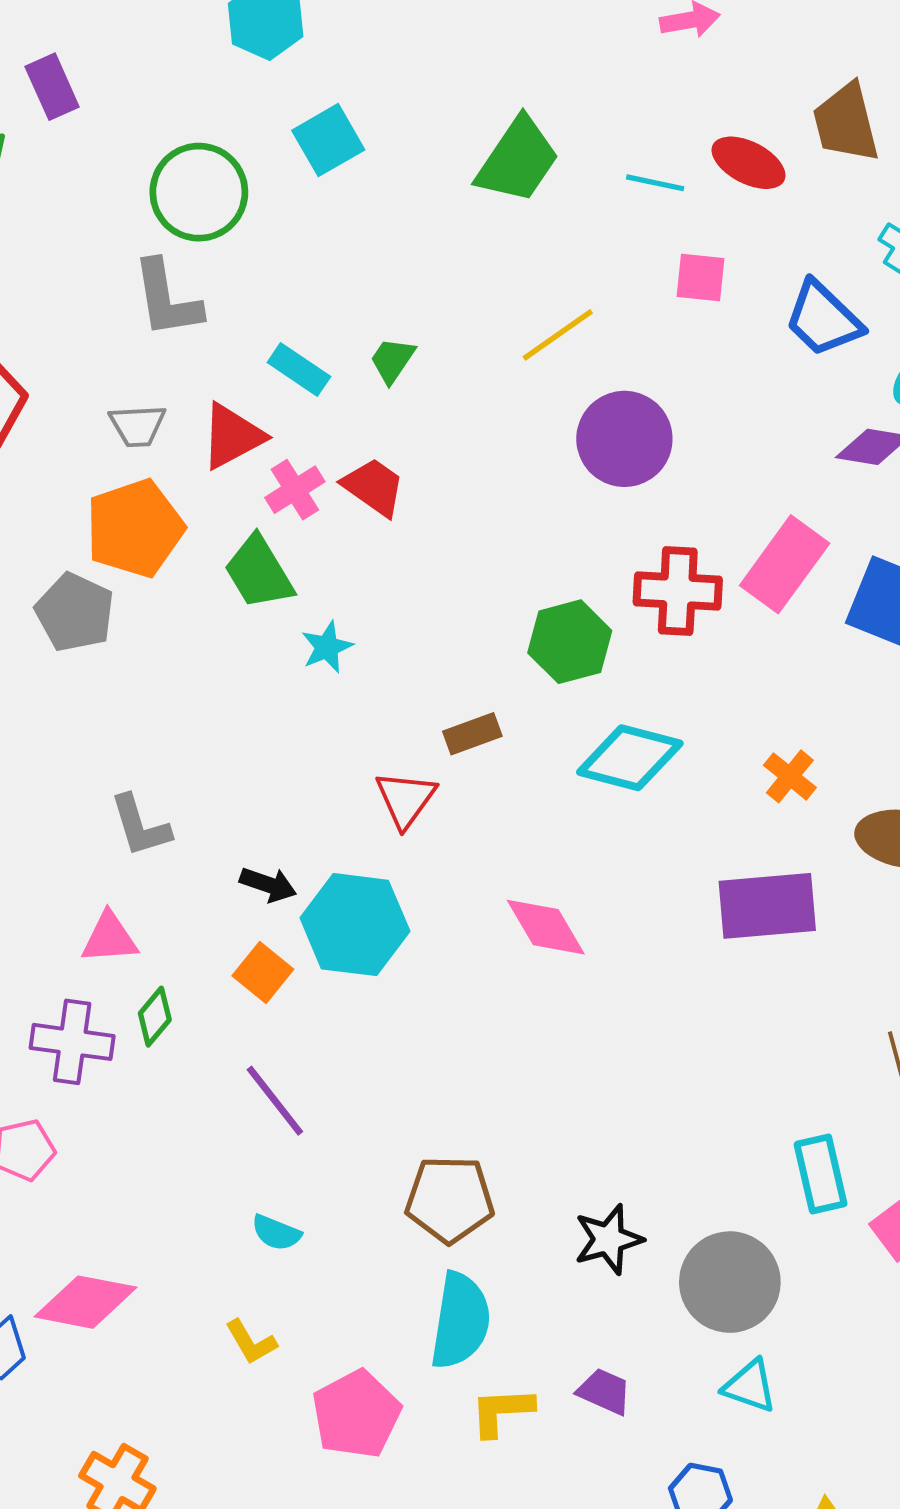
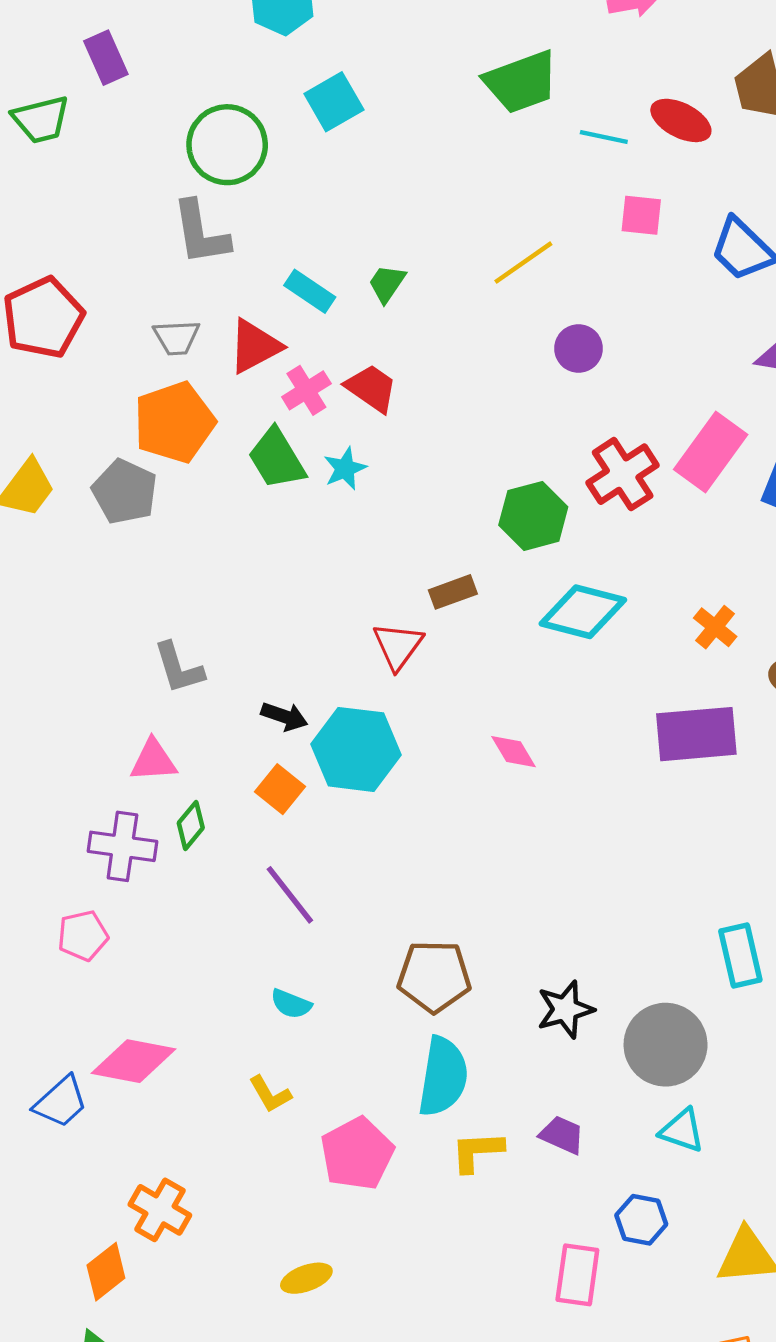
green trapezoid: (518, 160) -> (521, 82), moved, turned 36
purple circle: (624, 439) -> (578, 348), size x0.6
red cross: (678, 591) -> (623, 474), turned -36
cyan star: (327, 647) -> (345, 469), moved
pink diamond: (546, 927) -> (514, 752), size x0.7

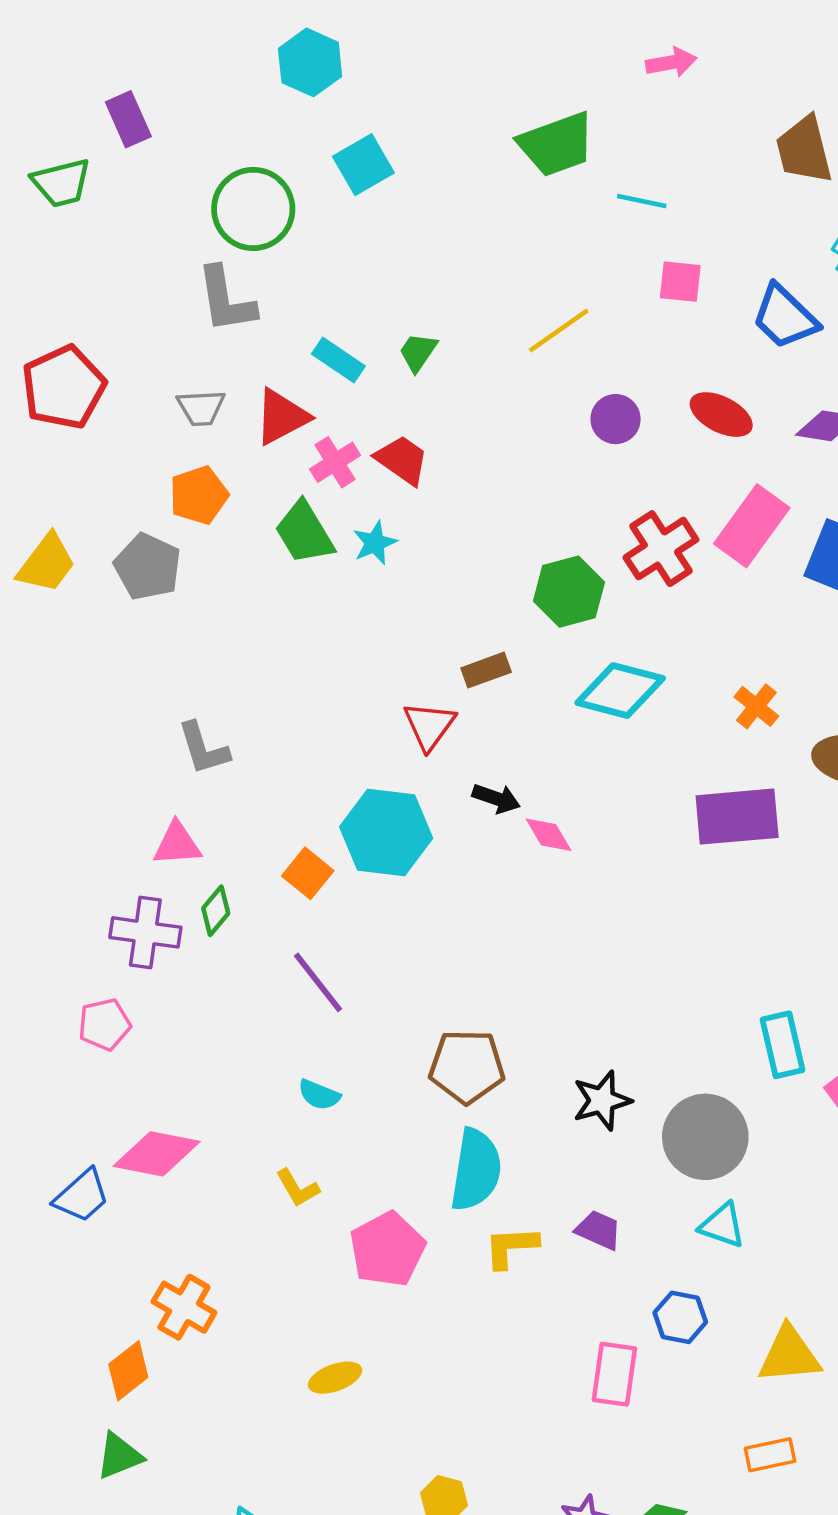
red ellipse: (681, 120) -> (721, 415), moved
orange pentagon: (174, 422) -> (199, 495), size x0.7
black arrow: (284, 716) -> (496, 798), moved

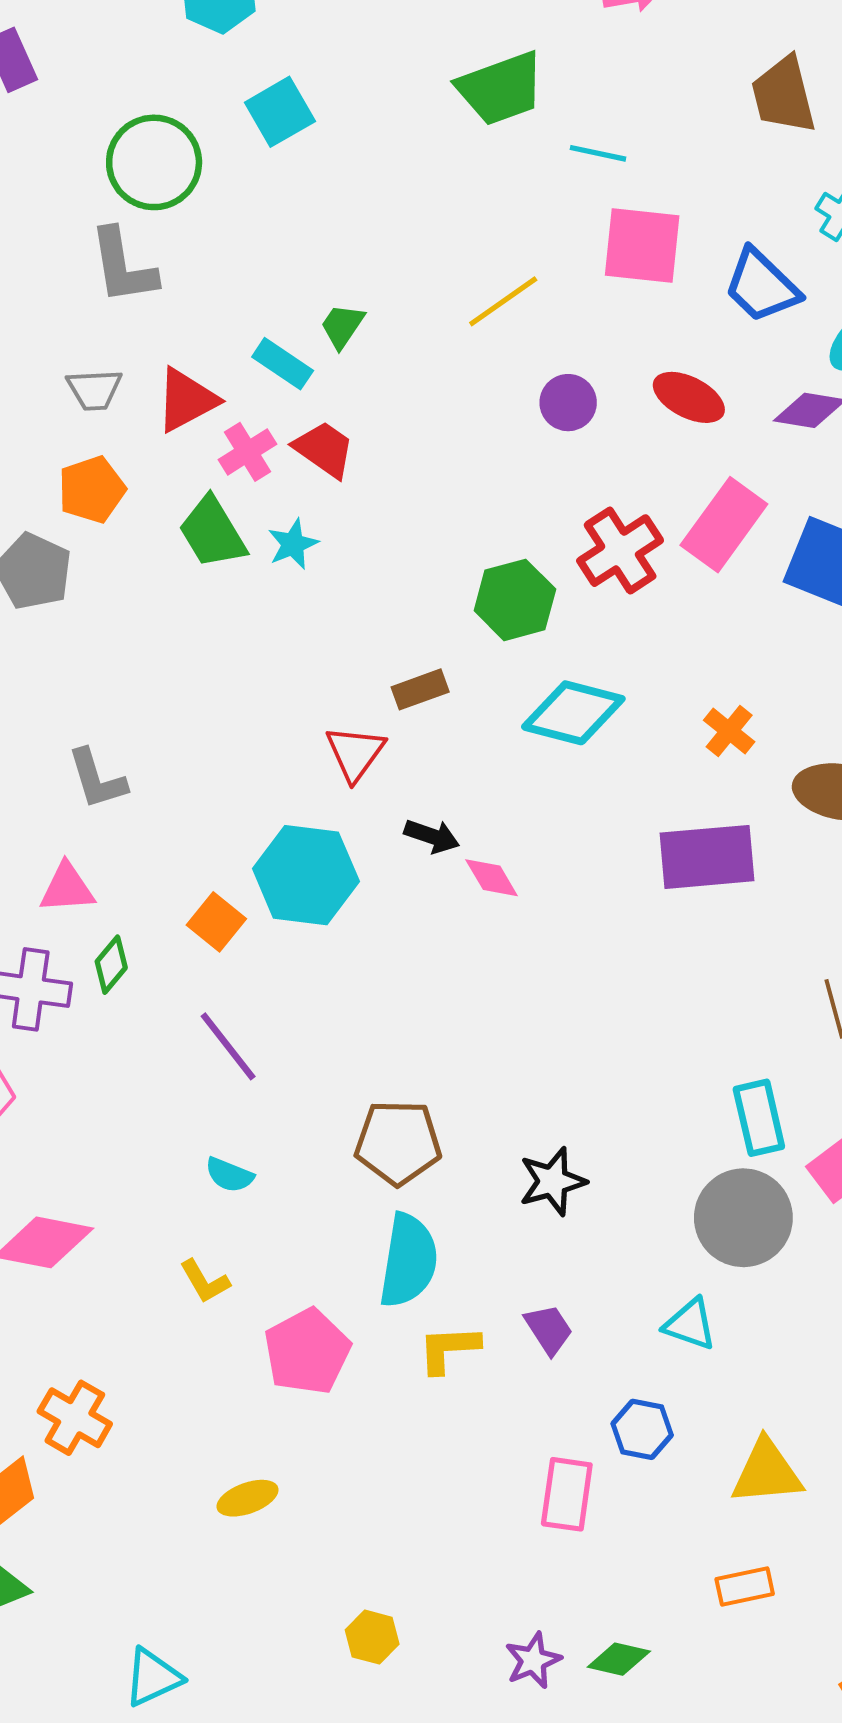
pink square: (680, 282) -> (642, 246), size x1.6
cyan rectangle: (338, 360) -> (283, 364), moved
gray circle: (705, 1137) -> (743, 1218), moved
purple trapezoid: (599, 1230) -> (549, 1329), turned 33

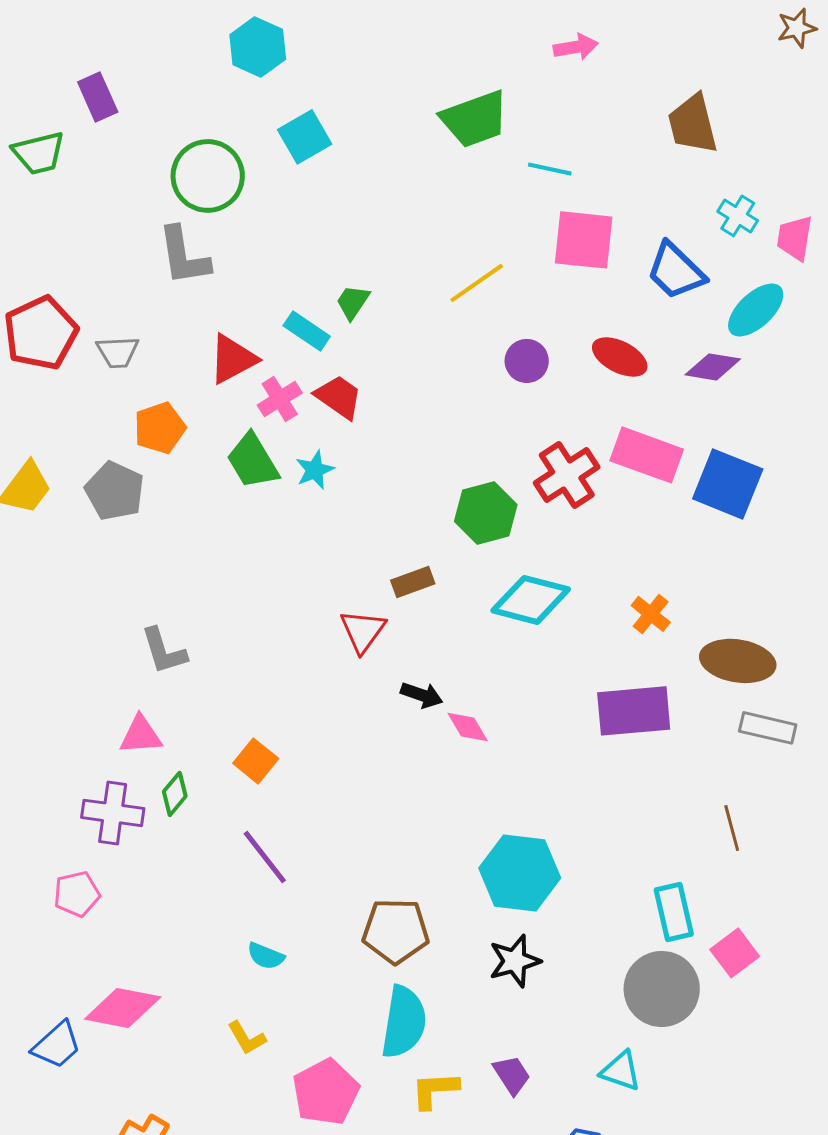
gray trapezoid: (94, 390) -> (118, 352), moved
pink rectangle: (724, 525) -> (647, 455), turned 74
cyan hexagon: (306, 875) -> (520, 873), moved

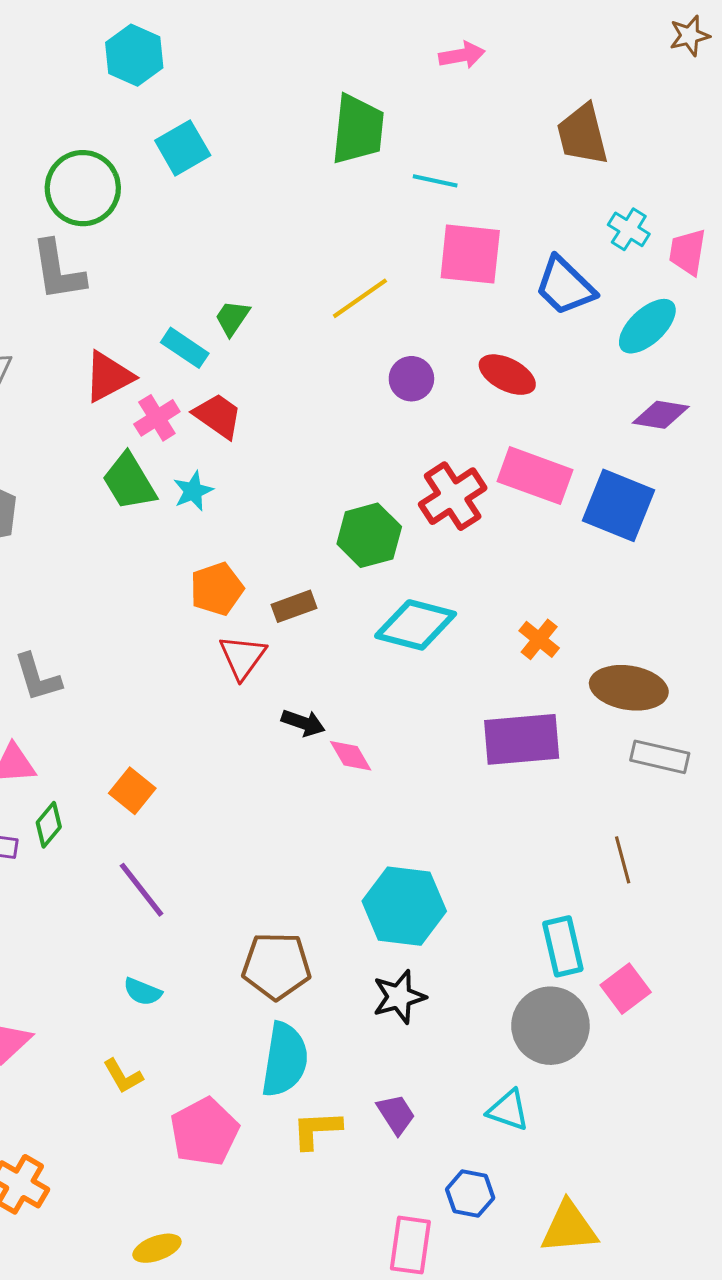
green trapezoid: (475, 119) -> (358, 129), turned -64
purple diamond: (713, 367) -> (661, 415), moved
orange pentagon: (160, 428) -> (217, 589), moved

